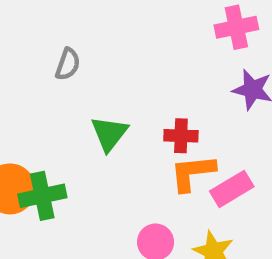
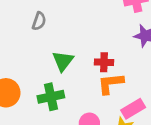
pink rectangle: (232, 189) -> (133, 109), moved
green cross: (42, 196) -> (51, 97), moved

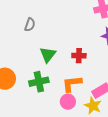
orange L-shape: (111, 83) -> (72, 84), moved

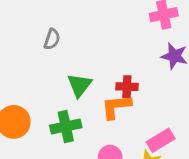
orange L-shape: (72, 84) -> (116, 107), moved

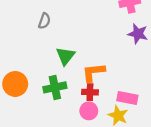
red cross: (127, 87) -> (90, 92), moved
pink rectangle: (161, 140) -> (127, 98), turned 42

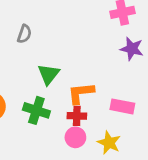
green cross: (55, 87) -> (36, 110), turned 30
pink rectangle: (127, 98) -> (122, 106), moved

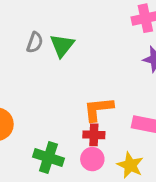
green triangle: (49, 74) -> (62, 45), moved
green cross: (36, 110) -> (48, 158), moved

